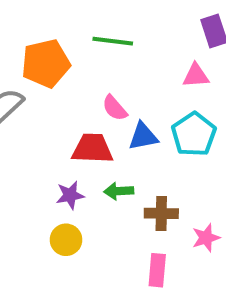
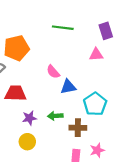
green line: (113, 41) -> (63, 28), moved
cyan pentagon: (194, 134) -> (95, 104), moved
red trapezoid: (92, 149) -> (15, 93), moved
pink star: (206, 238) -> (97, 150), moved

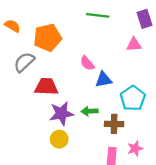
purple star: (29, 118) -> (62, 113), size x1.5

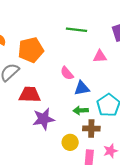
pink triangle: (134, 45) -> (100, 56), moved
green arrow: (90, 111) -> (81, 110), moved
yellow circle: (59, 139) -> (70, 142), moved

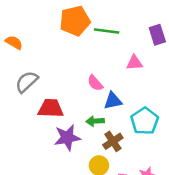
orange pentagon: (31, 50) -> (75, 21), moved
green arrow: (81, 110) -> (95, 121), moved
brown cross: (91, 129) -> (113, 141), moved, turned -35

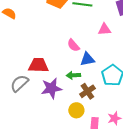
gray semicircle: (27, 82) -> (19, 83), moved

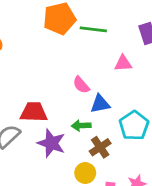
purple star: (51, 88) -> (51, 143), turned 30

